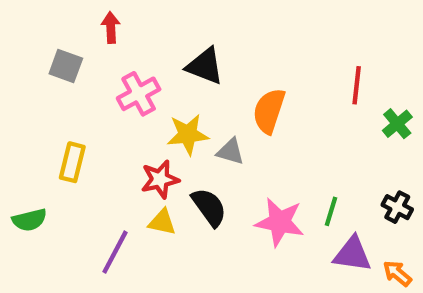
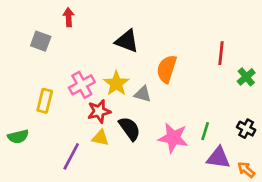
pink cross: (139, 94) -> (82, 85), moved
yellow star: (188, 134) -> (116, 84), turned -30

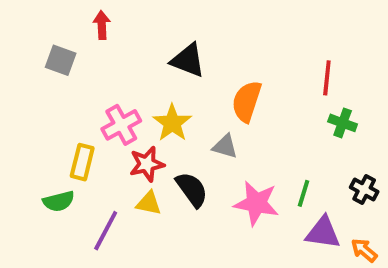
green cross: (246, 77) -> (343, 123), moved, turned -30
gray triangle: (143, 94) -> (225, 146), moved
yellow rectangle: (45, 101) -> (82, 162), moved
green semicircle: (18, 137) -> (59, 201), moved

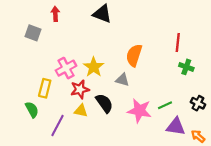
black triangle: (188, 60) -> (102, 14), moved
green line: (303, 193) -> (165, 105), turned 48
green semicircle: (59, 201) -> (32, 110), turned -105

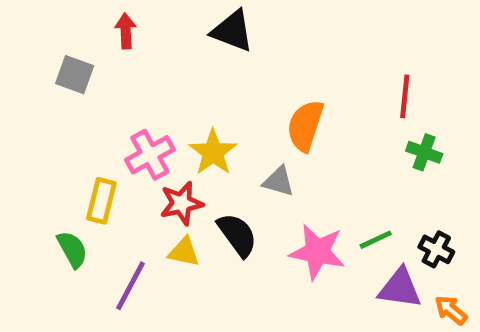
black cross: (198, 103) -> (436, 249), moved

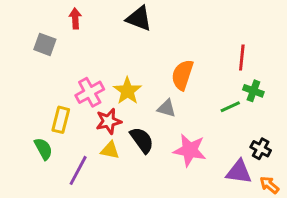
green line: (376, 240) -> (230, 107), moved

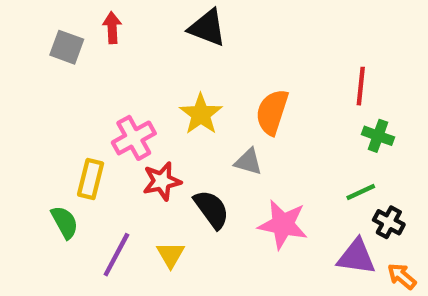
gray square: (45, 44) -> (67, 47), moved
yellow star: (127, 91) -> (201, 114), moved
green line: (230, 107) -> (361, 192), moved
yellow triangle: (110, 150) -> (171, 255), moved, turned 48

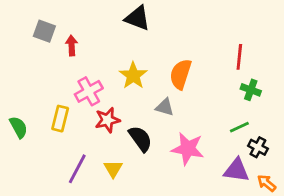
red arrow: (112, 28) -> (72, 45), moved
green semicircle: (65, 222) -> (19, 127), moved

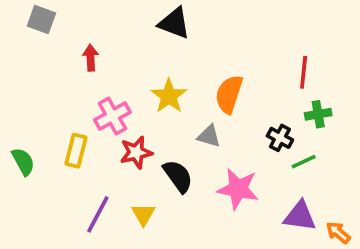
gray square: (44, 31) -> (41, 20), moved
green cross: (251, 90) -> (318, 114), turned -30
black cross: (258, 147) -> (280, 138), moved

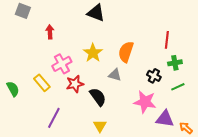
yellow rectangle: (76, 151) -> (42, 83), turned -54
green line: (304, 162) -> (178, 87), moved
pink star: (238, 189) -> (145, 102), moved
yellow triangle: (143, 214) -> (100, 126), moved

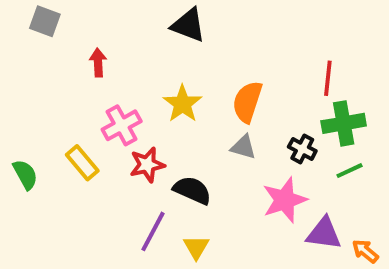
green cross: (175, 63) -> (344, 123), size x1.5
gray triangle: (115, 75) -> (243, 147), moved
black semicircle: (98, 97) -> (192, 190), turned -30
pink star: (145, 102) -> (285, 200), turned -30
purple line: (54, 118) -> (153, 231), moved

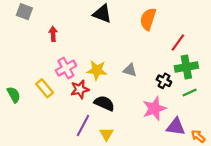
red line: (328, 78) -> (178, 42), turned 30
orange semicircle: (247, 102) -> (148, 19), moved
yellow star: (182, 104) -> (97, 70), moved, turned -30
gray triangle: (243, 147) -> (130, 70), moved

